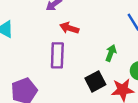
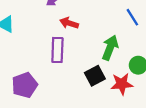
green arrow: (111, 53) -> (110, 48), size x1.5

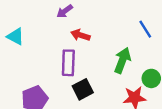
black square: (95, 76) -> (83, 89), moved

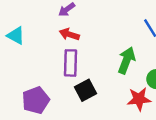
red arrow: (80, 35) -> (69, 34), moved

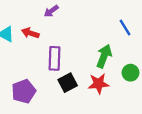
red arrow: (69, 34) -> (30, 33), moved
red star: (139, 99) -> (99, 84), moved

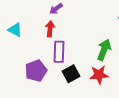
red arrow: (30, 33) -> (50, 29), moved, turned 77
purple pentagon: (24, 91) -> (36, 71), moved

